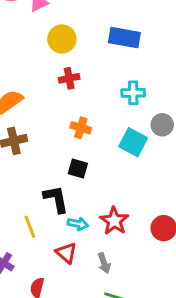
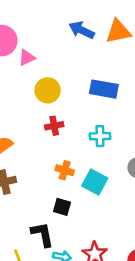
cyan cross: (133, 93) -> (100, 136), moved
cyan square: (133, 142) -> (95, 182), moved

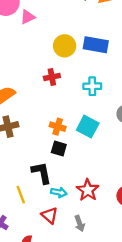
yellow circle: (48, 90) -> (65, 46), moved
orange cross: (65, 170) -> (58, 127), moved

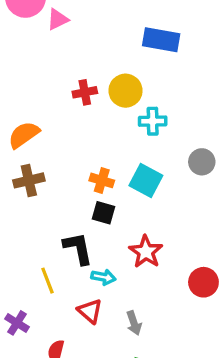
blue rectangle: (96, 45) -> (161, 40), moved
yellow circle: (65, 46) -> (125, 91), moved
red cross: (52, 77) -> (85, 92), moved
red star: (88, 190) -> (146, 252), moved

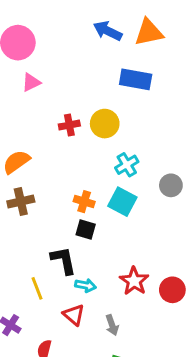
pink triangle: (58, 19) -> (31, 82), moved
cyan cross: (153, 121) -> (127, 165), moved, turned -30
red star: (146, 252) -> (134, 281), moved

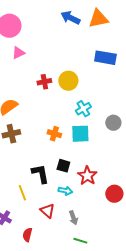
blue rectangle: (136, 79) -> (105, 58), moved
cyan square: (122, 202) -> (80, 134), turned -30
black square: (86, 229) -> (63, 166), moved
red star: (134, 281) -> (87, 176), moved
cyan arrow: (86, 285) -> (65, 191), moved

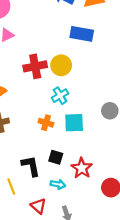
blue rectangle: (105, 58) -> (82, 34), moved
red cross: (44, 82) -> (35, 66), size x1.5
cyan cross: (83, 109) -> (60, 96), moved

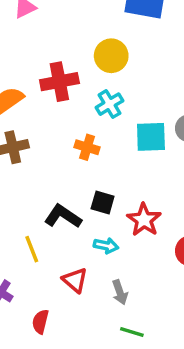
red cross: (35, 66) -> (59, 82), moved
cyan square: (74, 123) -> (151, 137), moved
black L-shape: (31, 166) -> (63, 216), turned -45

